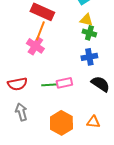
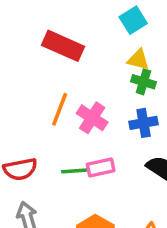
orange line: (40, 31) -> (60, 109), moved
pink cross: (35, 46) -> (92, 118), moved

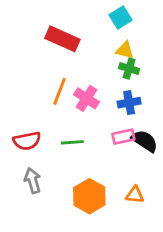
pink rectangle: (101, 167) -> (123, 137), moved

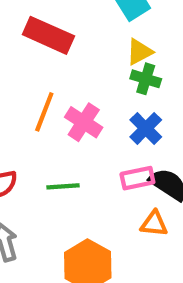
yellow triangle: (125, 50) -> (140, 52), turned -42
blue cross: (129, 103) -> (146, 128), turned -35
orange triangle: (135, 195) -> (154, 224), moved

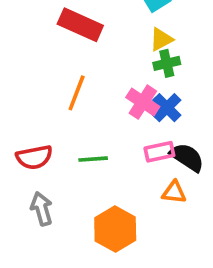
green cross: (146, 79) -> (167, 63), turned -30
pink cross: (84, 122) -> (143, 102), moved

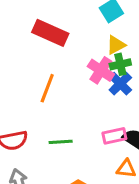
pink cross: (143, 102) -> (101, 70), moved
blue cross: (167, 108) -> (120, 84), moved

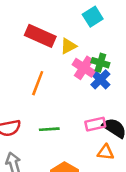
yellow triangle: (116, 45) -> (68, 46), moved
green cross: (120, 64) -> (100, 63), turned 30

